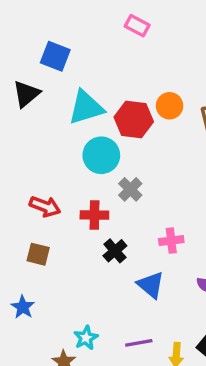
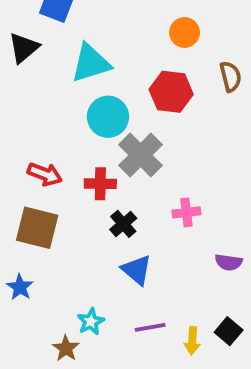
orange circle: (170, 106) -> (185, 32), moved
red hexagon: (134, 119) -> (171, 92), moved
gray cross: (130, 189) -> (141, 155), size x1.6
brown square: (38, 254) -> (37, 228), size x1.6
blue triangle: (151, 285) -> (137, 270), moved

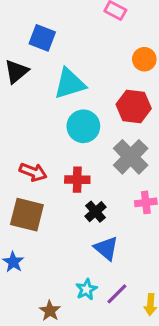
gray cross: (141, 155) -> (131, 157), moved
cyan star: (91, 322) -> (86, 289), moved
purple line: (150, 327) -> (117, 294), turned -35

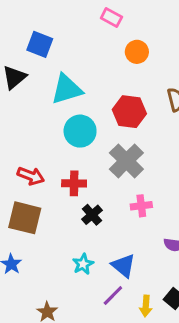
orange circle: (144, 59) -> (137, 52), moved
blue triangle: (106, 248) -> (123, 266), moved
cyan star: (86, 289) -> (83, 264), moved

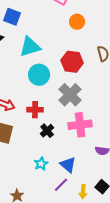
pink cross: (141, 206) -> (80, 125), size x1.6

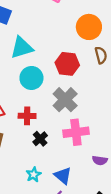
orange circle: (77, 22) -> (89, 27), moved, size x1.5

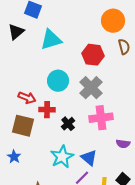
cyan circle: (31, 78) -> (58, 81), moved
red cross: (27, 116) -> (47, 110), moved
cyan star: (34, 175) -> (62, 157), size x1.6

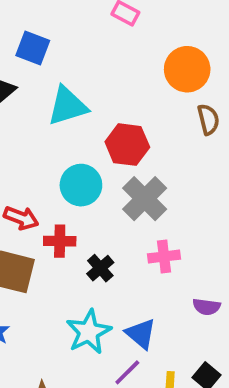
red hexagon: (93, 55) -> (127, 145), moved
pink cross: (101, 118) -> (164, 257), size x0.7

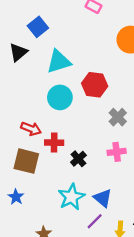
blue square: (33, 48) -> (38, 27), turned 30
cyan circle: (81, 185) -> (60, 97), moved
gray cross: (145, 199) -> (118, 117), moved, size x0.7

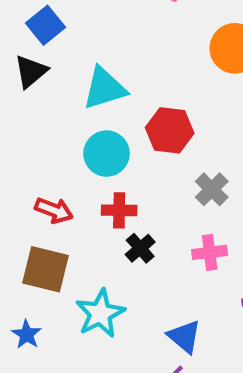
blue square: (38, 27) -> (46, 25), moved
red cross: (54, 143) -> (119, 210), moved
black cross: (78, 159) -> (140, 248), moved
cyan star: (71, 197) -> (100, 313), moved

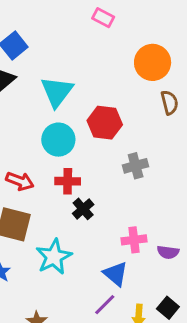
cyan triangle: (104, 88) -> (57, 92), turned -36
gray cross: (212, 189) -> (136, 166), turned 30
pink cross: (210, 252) -> (134, 240), moved

